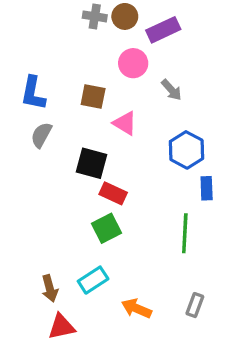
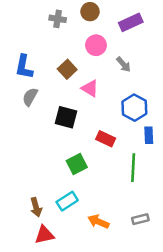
gray cross: (95, 16) -> (58, 19), moved
purple rectangle: (163, 30) -> (131, 22), moved
brown square: (93, 97) -> (67, 69), turned 36
red rectangle: (113, 193) -> (106, 139), moved
gray rectangle: (195, 305) -> (140, 219), turned 56

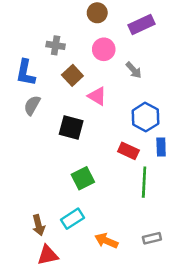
gray cross: (58, 19) -> (56, 45), moved
red rectangle: (106, 139) -> (128, 151), moved

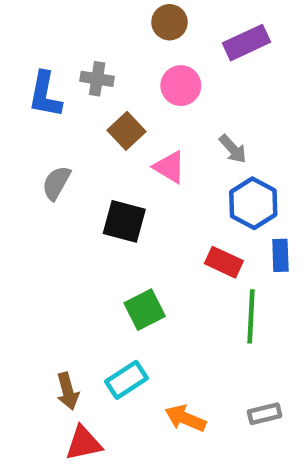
gray arrow: (134, 70) -> (233, 149), moved
blue L-shape: (26, 73) -> (45, 95), moved

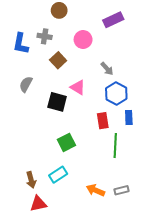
brown circle: (170, 22) -> (59, 10), moved
pink triangle: (170, 167) -> (78, 87), moved
red rectangle: (224, 262) -> (103, 121), turned 56
orange arrow: (185, 418) -> (96, 190), moved

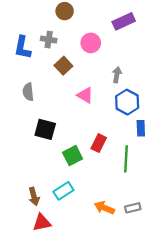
gray arrow: (107, 69) -> (117, 75), turned -128
gray semicircle: (26, 84) -> (28, 92), turned -35
black square: (57, 102) -> (45, 129), moved
red rectangle: (103, 121) -> (99, 143), moved, turned 35

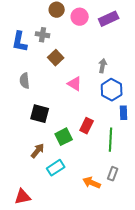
pink circle: (91, 43) -> (80, 17), moved
brown arrow: (34, 196) -> (38, 151), moved, turned -126
gray rectangle: (133, 208) -> (113, 174), moved, turned -56
red triangle: (42, 223) -> (23, 197), moved

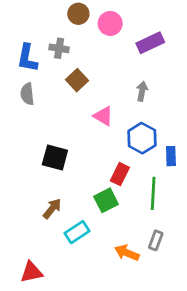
purple rectangle: (109, 19) -> (150, 43), moved
gray semicircle: (25, 81) -> (27, 94), moved
blue hexagon: (112, 90) -> (142, 138), moved
green square: (64, 137) -> (106, 200), moved

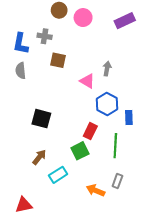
purple rectangle: (150, 43) -> (125, 21), moved
brown square: (77, 80) -> (58, 60), turned -35
pink triangle: (103, 116) -> (87, 81), moved

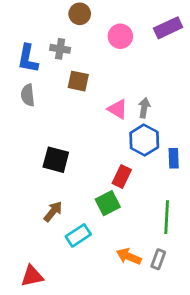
pink circle: (83, 18) -> (120, 36), moved
gray arrow: (107, 69) -> (144, 108), moved
green line: (115, 146) -> (167, 217), moved
gray rectangle: (117, 181) -> (158, 259), moved

